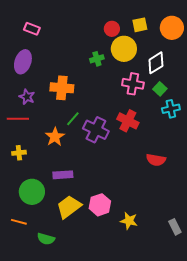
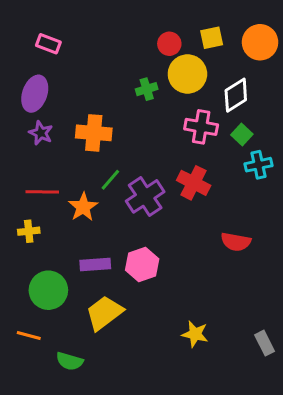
purple star: (27, 97) -> (41, 133), moved
red line: (18, 119) -> (42, 192), moved
purple cross: (96, 130) -> (145, 196), turned 30
pink hexagon: (100, 205) -> (142, 264), moved

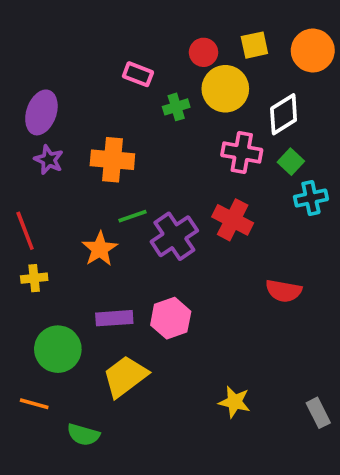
pink rectangle: (48, 44) -> (138, 74), moved
green line: (110, 180) -> (132, 216), turned 30
red line: (42, 192) -> (25, 231), moved, turned 68

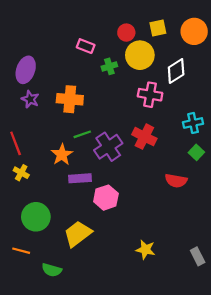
green square: (291, 162) -> (196, 152), moved
yellow cross: (34, 278) -> (21, 173), turned 35
purple rectangle: (114, 318) -> (80, 178), moved

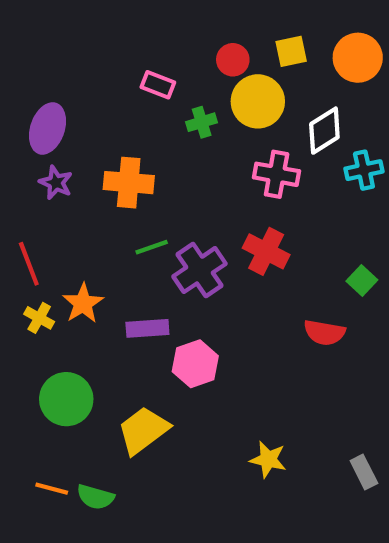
cyan cross: (193, 123) -> (364, 170), moved
orange star: (62, 155) -> (83, 303), moved
orange line: (21, 251) -> (52, 489), moved

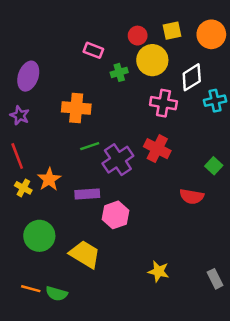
purple star: (56, 183) -> (20, 115), moved
yellow trapezoid: (143, 430) -> (85, 254), turned 68

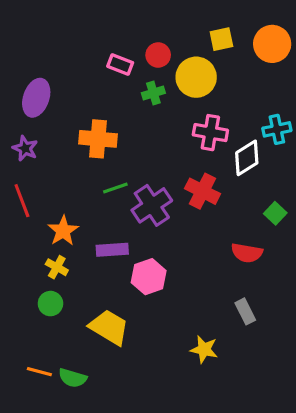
red circle: (138, 36) -> (158, 55), moved
white diamond: (192, 77) -> (247, 158), moved
yellow cross: (23, 188) -> (57, 267), moved
green circle: (39, 236) -> (50, 304), size x0.6
gray rectangle: (215, 279) -> (245, 311), moved

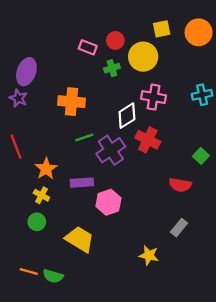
purple star: (25, 148) -> (18, 98), moved
white diamond: (247, 158) -> (127, 116), moved
gray rectangle: (245, 311) -> (179, 228), turned 66

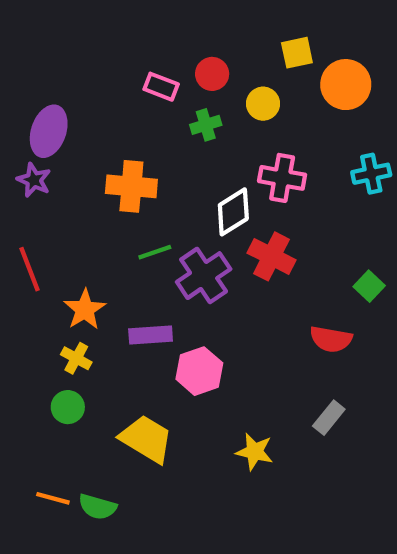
orange circle: (199, 32) -> (346, 85), moved
yellow circle: (143, 57) -> (263, 104), size x0.6
yellow star: (149, 255) -> (255, 452), moved

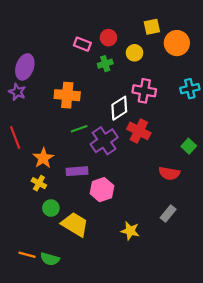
green circle: (68, 407) -> (51, 208), moved

